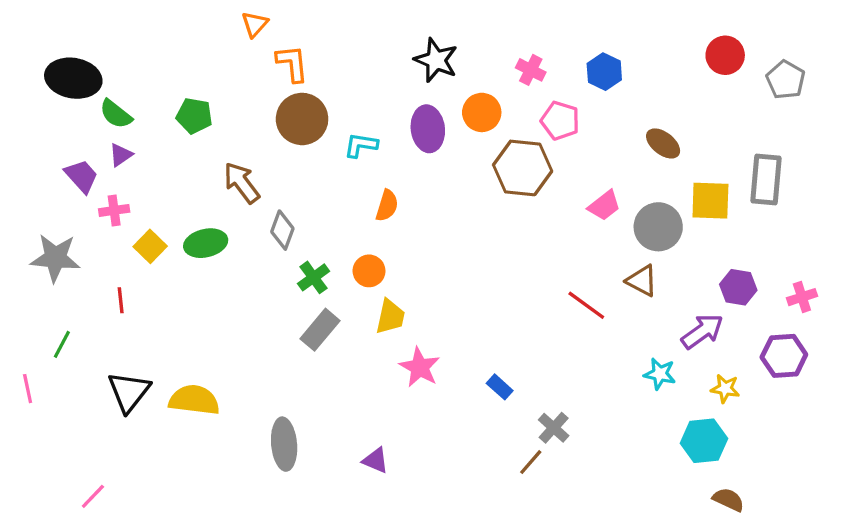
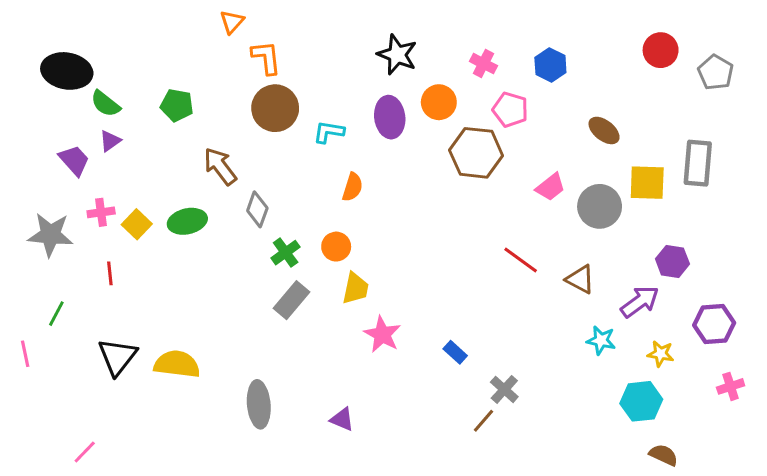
pink cross: (114, 210) -> (101, 212), moved
brown triangle: (642, 281) -> (580, 279), moved
pink cross: (802, 297) -> (731, 386), moved
red line: (586, 305) -> (521, 260), moved

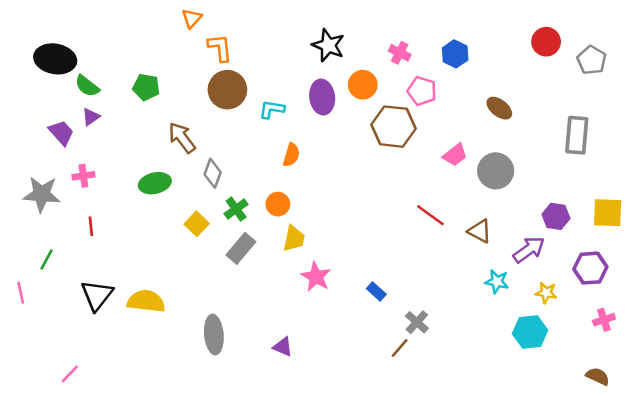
yellow square: (647, 183) -> (608, 213), moved
yellow square: (137, 224) -> (197, 224), moved
brown semicircle: (664, 455) -> (598, 376), moved

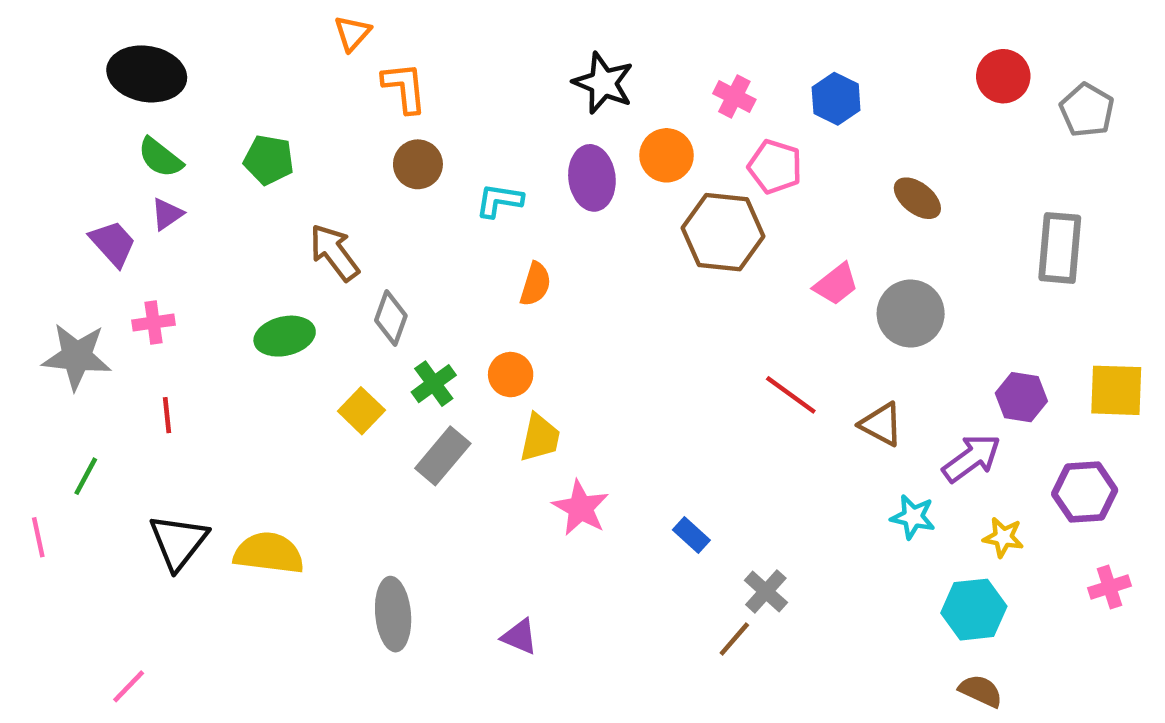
black ellipse: (55, 59) -> (147, 74), moved
brown circle: (227, 90) -> (418, 164), size x0.7
brown semicircle: (598, 376) -> (981, 691), moved

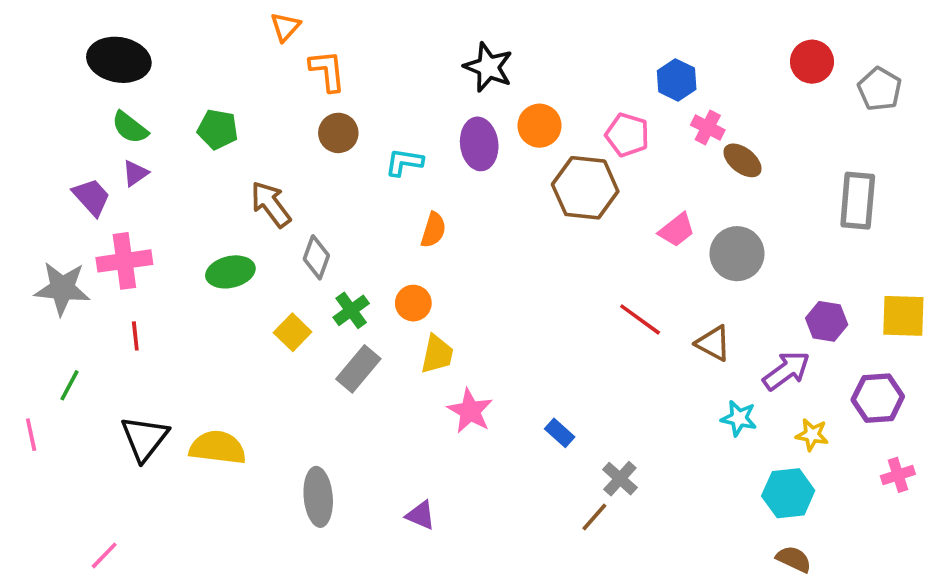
pink cross: (734, 97) -> (708, 127), moved
pink cross: (154, 323) -> (124, 261), size x1.6

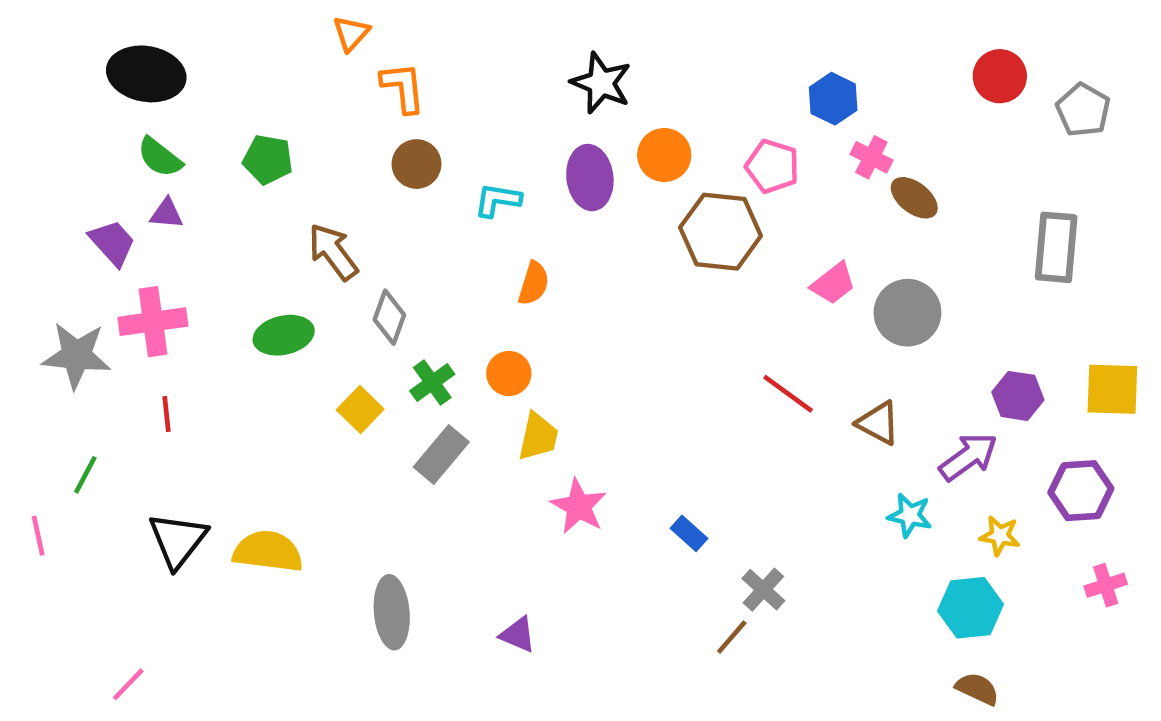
purple triangle: (135, 173) -> (167, 214), turned 40

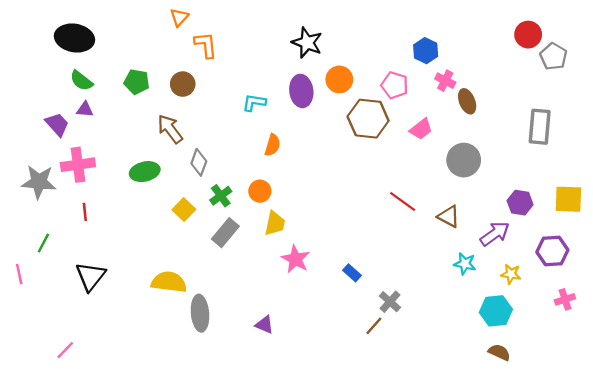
red circle: (1000, 76) -> (528, 35), moved
brown circle: (416, 164) -> (183, 84), moved
brown ellipse: (914, 198) -> (467, 101), turned 30
pink trapezoid: (833, 283) -> (421, 129), moved
yellow semicircle: (268, 551) -> (169, 282), moved

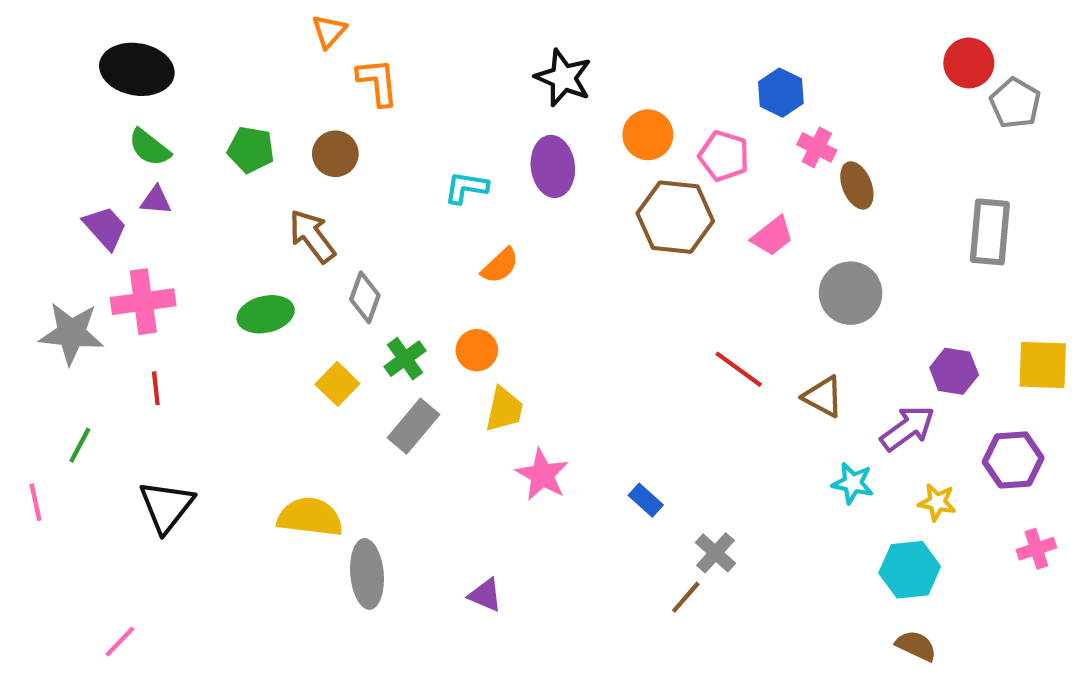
orange circle: (339, 79) -> (648, 135), moved
orange semicircle: (273, 145) -> (500, 266), turned 30

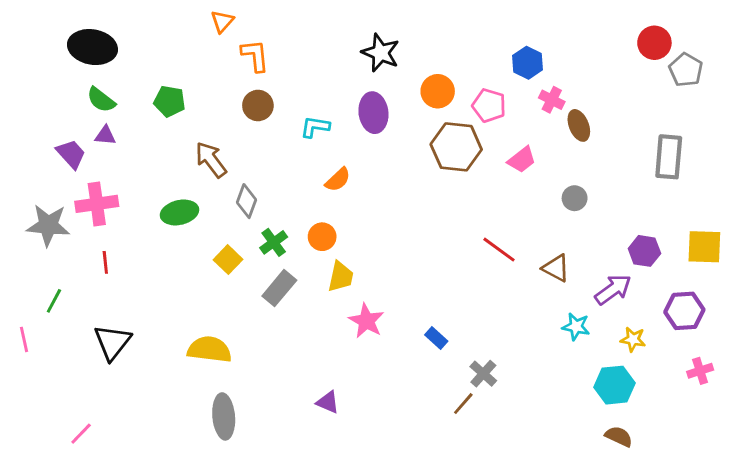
brown circle: (335, 154) -> (258, 105), moved
gray circle: (851, 293) -> (575, 198), size x0.6
gray ellipse: (367, 574) -> (224, 416), moved

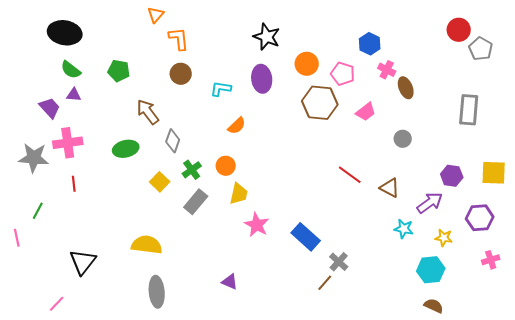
blue rectangle: (436, 338) -> (306, 237), size x1.8
black triangle: (112, 342) -> (83, 262), moved

